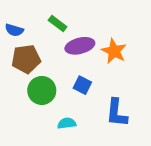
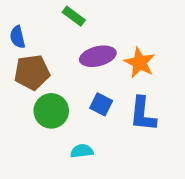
green rectangle: (58, 23) -> (74, 16), moved
blue semicircle: (14, 30) -> (17, 37), turned 60
blue L-shape: (117, 113) -> (143, 114), moved

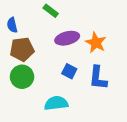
green circle: (51, 111) -> (22, 77), moved
cyan semicircle: (82, 151) -> (56, 103), size x1.5

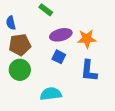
orange star: (96, 43) -> (87, 39), turned -30
blue square: (69, 71) -> (59, 57), moved

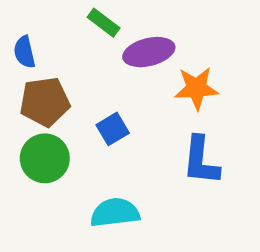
purple ellipse: (61, 35) -> (149, 52), moved
blue square: (59, 57) -> (113, 129), moved, turned 32

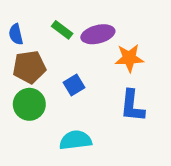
green rectangle: (104, 23) -> (62, 30), moved

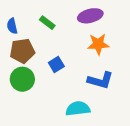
purple ellipse: (98, 34) -> (90, 16), moved
blue L-shape: (132, 106) -> (100, 80), turned -80
cyan semicircle: (76, 140) -> (78, 109), moved

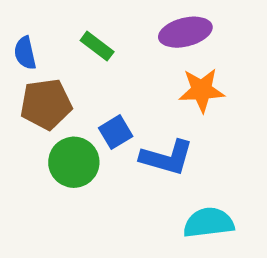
green circle: (22, 79) -> (74, 162), moved
blue L-shape: (100, 80) -> (167, 158), moved
cyan semicircle: (78, 109) -> (209, 223), moved

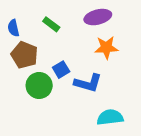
brown pentagon: (46, 104) -> (24, 55), turned 30

